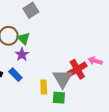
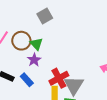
red cross: (77, 69) -> (59, 78), moved

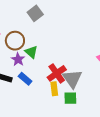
green triangle: (36, 44) -> (31, 52), moved
purple star: (34, 60) -> (18, 59), moved

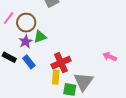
green triangle: (31, 52) -> (40, 37), turned 48
gray triangle: (72, 79) -> (83, 82), moved

